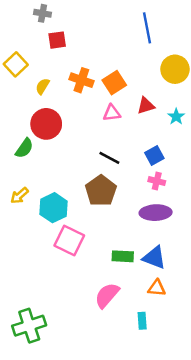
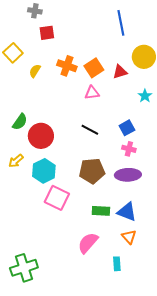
red triangle: (146, 106) -> (120, 72), moved
red circle: (46, 124) -> (41, 136), moved
brown pentagon: (101, 191) -> (92, 171), moved, turned 30
orange triangle: (157, 288) -> (129, 237), turned 42

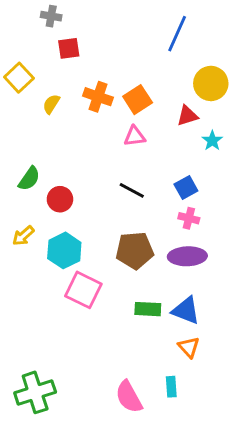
blue line: (121, 23) -> (177, 34), turned 35
red triangle: (120, 72) -> (187, 116), moved
red circle: (41, 136) -> (60, 199), size x0.7
pink semicircle: (88, 243) -> (129, 397), moved, turned -70

